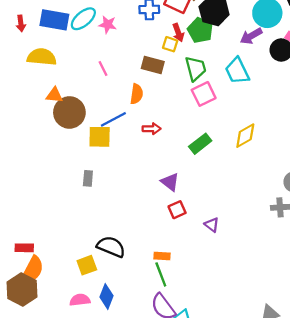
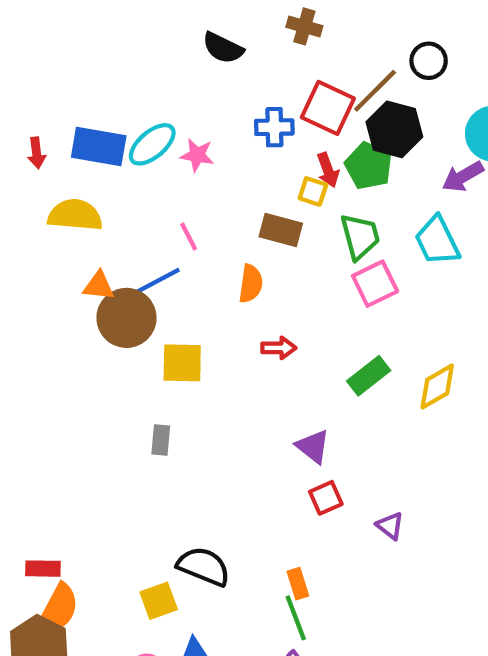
blue line: (113, 119) -> (156, 281), moved
yellow diamond: (245, 136) -> (437, 386), moved
orange rectangle: (162, 256) -> (298, 584), turned 70

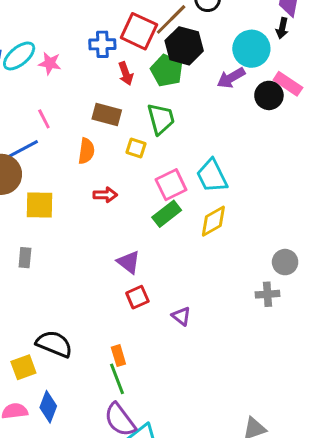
red arrow: (328, 170) -> (126, 74), moved
yellow square: (313, 191) -> (136, 148), moved
cyan trapezoid: (437, 241) -> (212, 176), moved
pink square: (375, 284) -> (171, 185), moved

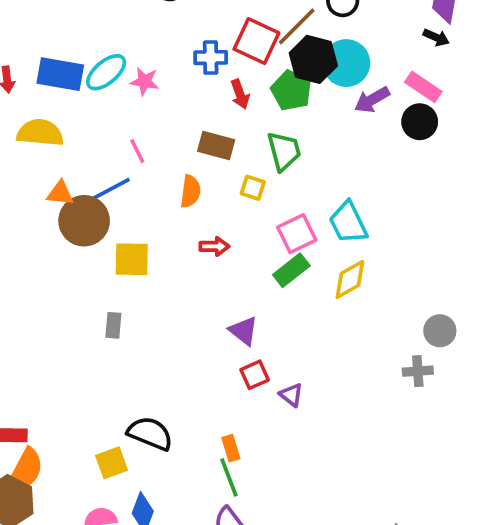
black arrow: (282, 28) -> (436, 37), turned -78
cyan circle: (251, 49) -> (346, 63), moved
pink rectangle: (288, 84) -> (423, 87), moved
purple triangle: (181, 316) -> (291, 395), moved

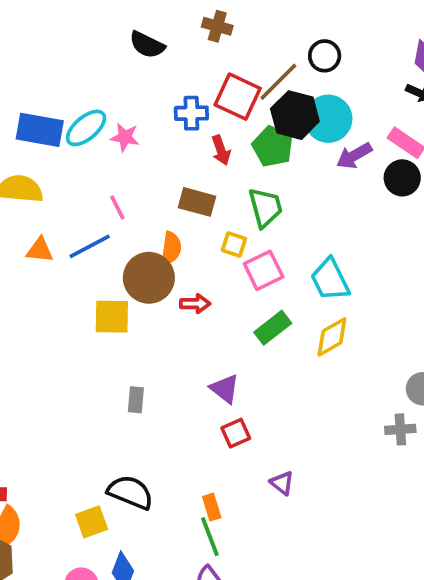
brown circle: (84, 221) -> (149, 278), moved
pink square: (297, 234) -> (264, 270), moved
gray rectangle: (113, 325) -> (136, 400), moved
purple triangle: (291, 395) -> (282, 483), moved

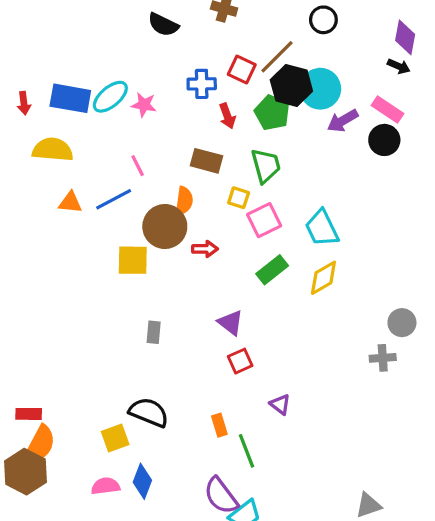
black circle: (325, 56) -> (323, 20), moved
red square: (238, 97) -> (242, 69), size x0.7
green line: (210, 537) -> (247, 451), moved

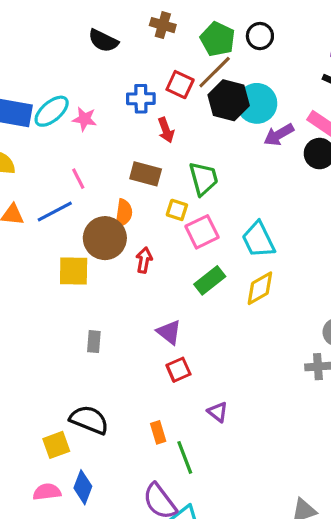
green pentagon: (272, 113) -> (218, 39), moved
red arrow: (205, 249) -> (144, 260), turned -80

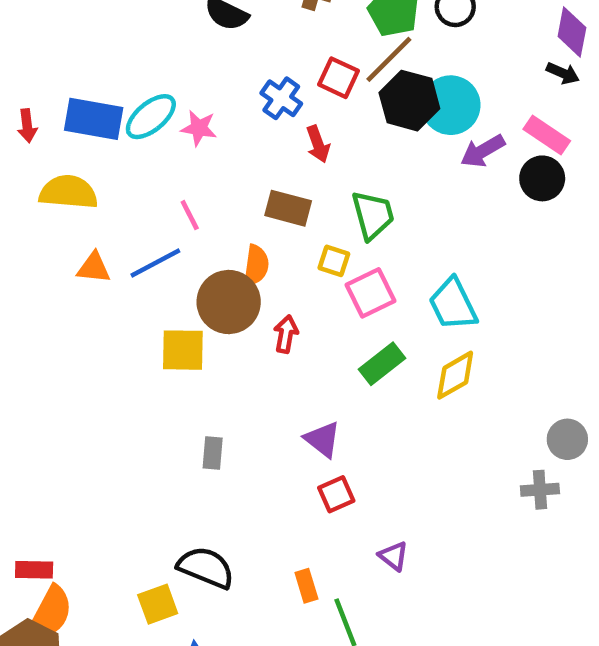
blue cross: (141, 99) -> (281, 98), turned 36

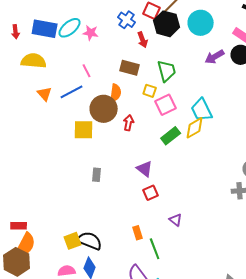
black hexagon: (409, 101) -> (167, 24), moved
purple arrow: (483, 151) -> (215, 57), moved
orange triangle: (94, 268) -> (45, 94), turned 42
yellow diamond: (455, 375) -> (195, 128), moved
black semicircle: (206, 567) -> (90, 241), moved

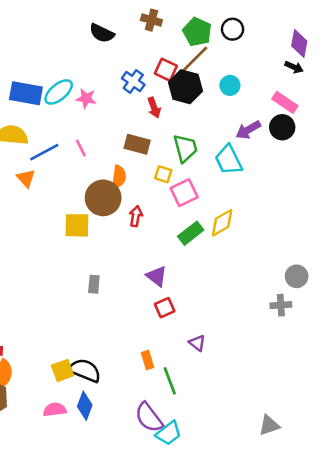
cyan circle: (201, 23) -> (230, 85), size x0.6
blue line: (72, 92) -> (44, 152), moved
cyan trapezoid: (202, 110) -> (229, 160), moved

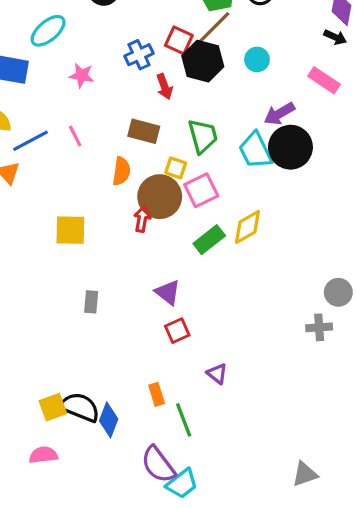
blue cross: (133, 81) -> (139, 55), turned 30
cyan ellipse: (59, 92) -> (48, 31), moved
black circle: (282, 127) -> (290, 147), moved, size x1.4
brown circle: (103, 198) -> (160, 197), moved
blue diamond: (85, 406) -> (109, 420), moved

